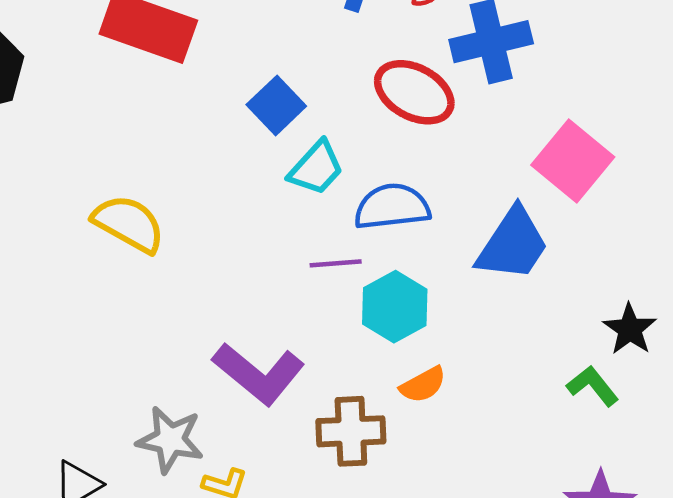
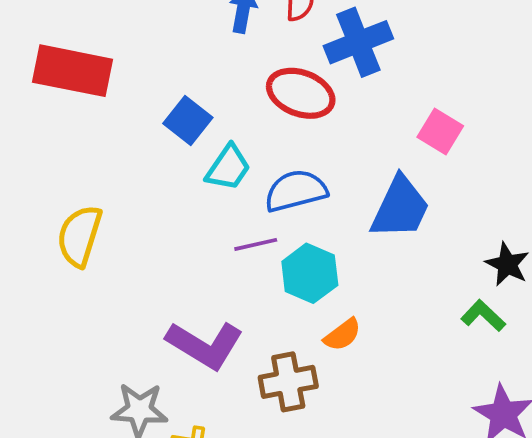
pink square: (573, 161) -> (440, 132), size x0.7
yellow semicircle: (129, 224) -> (79, 236), turned -94

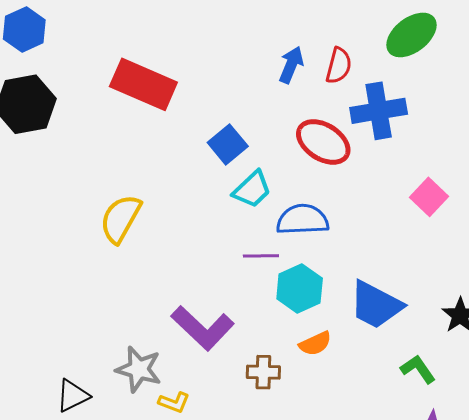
blue trapezoid: (400, 208) -> (376, 305), moved, turned 80
green L-shape: (483, 316) -> (418, 369), moved
brown cross: (288, 382) -> (263, 372), size x0.7

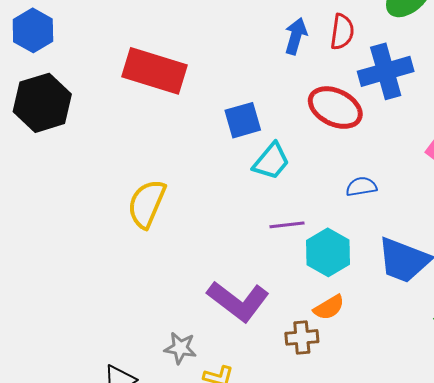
blue square: (228, 144) -> (243, 120), turned 30
blue semicircle: (302, 220) -> (361, 187), moved, size x0.6
orange semicircle: (315, 344) -> (329, 307), moved
gray star: (139, 369) -> (180, 348), size x0.7

